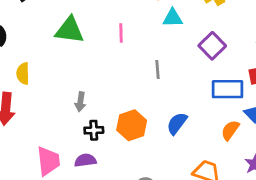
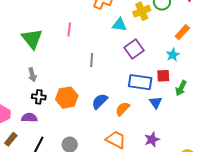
cyan triangle: (173, 18) -> (119, 25), moved
green triangle: (70, 30) -> (32, 39), moved, turned 35
gray arrow: (80, 102) -> (32, 75), turned -32
orange semicircle: (230, 130) -> (123, 109), moved

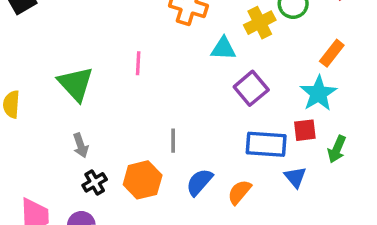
cyan star: (173, 55) -> (318, 93), size x1.5
gray line: (92, 60) -> (173, 141), moved
black cross: (39, 97) -> (95, 182), turned -32

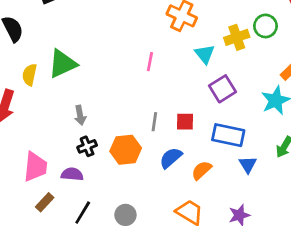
cyan triangle: (223, 49) -> (205, 54), turned 40
pink line: (138, 63) -> (150, 62), moved
green triangle: (76, 84) -> (62, 64), moved, turned 40
red square: (305, 130) -> (185, 122), moved

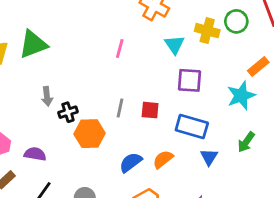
yellow cross: (237, 37) -> (207, 31), turned 30
purple square: (223, 89) -> (189, 80), turned 32
black cross: (87, 146) -> (68, 112), moved
blue semicircle: (171, 158) -> (131, 162), moved

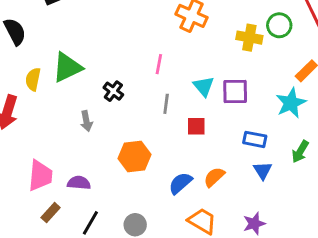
cyan triangle: (174, 45) -> (204, 86), moved
gray line: (120, 108) -> (166, 104), moved
black cross: (68, 112) -> (113, 91), moved, turned -30
blue rectangle: (192, 126) -> (255, 139), moved, size x0.7

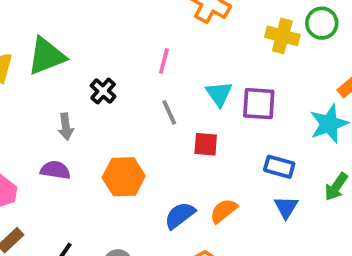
gray line: (166, 104) -> (169, 112), turned -36
purple semicircle: (79, 183) -> (55, 170), moved

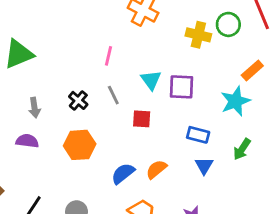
black cross: (103, 91) -> (78, 100), moved

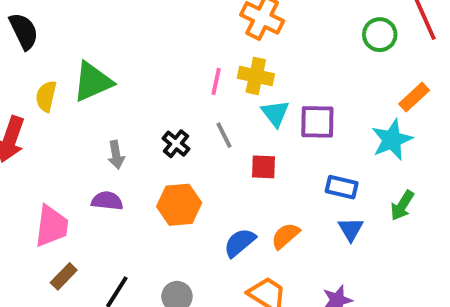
yellow cross: (198, 35) -> (256, 76), moved

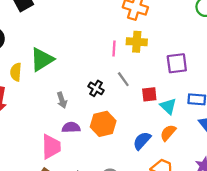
cyan triangle: (275, 113) -> (168, 106), moved
purple semicircle: (107, 201) -> (71, 127), moved
pink trapezoid: (52, 226) -> (51, 147), moved

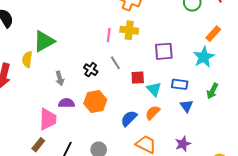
yellow semicircle: (16, 72) -> (27, 59), moved

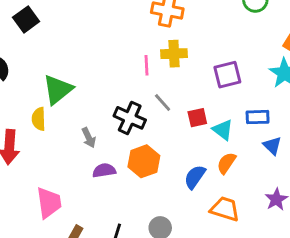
black cross: (91, 70) -> (130, 118), size x1.5
pink trapezoid: (48, 119) -> (49, 203), moved

